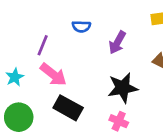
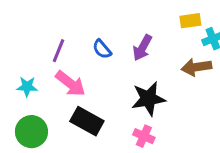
blue semicircle: (81, 27) -> (102, 49), moved, turned 48
cyan star: (15, 77) -> (27, 87), turned 30

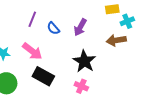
purple line: (58, 51) -> (32, 19), moved
black star: (148, 99) -> (84, 61), turned -30

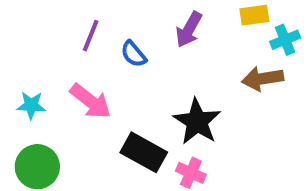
purple arrow: (80, 27) -> (189, 29), moved
black rectangle: (43, 76) -> (144, 152), moved

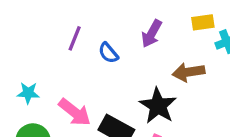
brown arrow: (263, 79) -> (188, 72), moved
pink arrow: (91, 101) -> (75, 112), moved

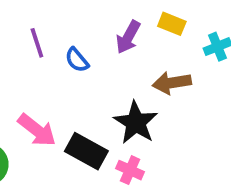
yellow rectangle: (203, 22) -> (172, 24), moved, turned 30
purple line: (75, 38) -> (37, 43), turned -40

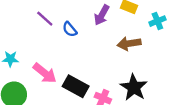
purple line: (37, 43) -> (45, 19), turned -30
black star: (136, 123) -> (134, 87), moved

